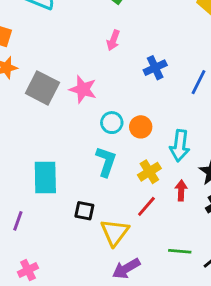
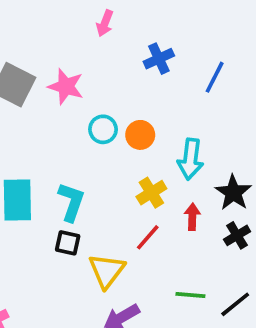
cyan L-shape: (106, 162) -> (71, 202), moved

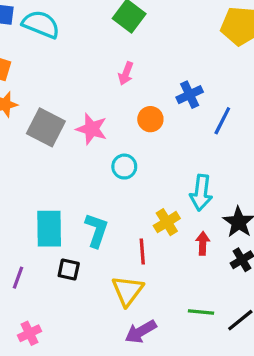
blue cross: (159, 59) -> (190, 95), moved
orange circle: (140, 135) -> (150, 119), moved
red line: (148, 237) -> (142, 252), moved, turned -45
black square: (68, 243) -> (69, 270), moved

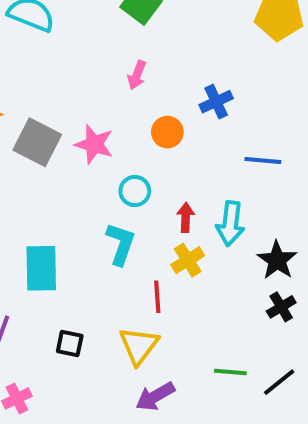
blue line: (222, 121) -> (263, 161), moved, turned 68
cyan L-shape: (96, 230) -> (121, 244), moved
red arrow: (203, 243) -> (186, 217), moved
black square: (69, 270) -> (70, 344), moved

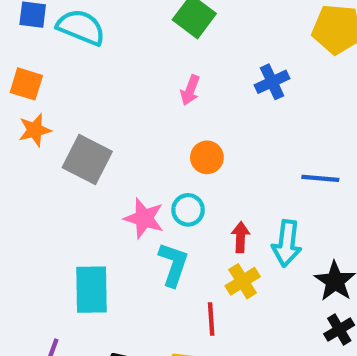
blue cross: (216, 102) -> (272, 82), moved
orange circle: (167, 132) -> (207, 157), moved
pink star: (94, 144) -> (144, 218), moved

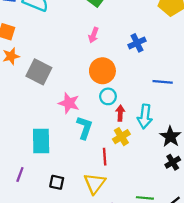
blue cross: (272, 82) -> (137, 43), moved
orange circle: (207, 157) -> (102, 71), size x1.5
cyan circle: (188, 210) -> (108, 96), moved

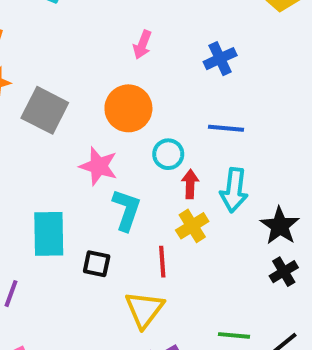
orange circle: (102, 71) -> (128, 108), moved
blue line: (163, 82) -> (226, 128), moved
black square: (57, 182) -> (97, 264), moved

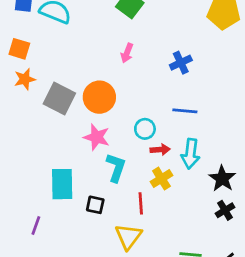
orange circle: (128, 108) -> (99, 97), moved
red arrow: (190, 184) -> (160, 150), turned 84

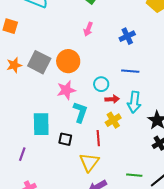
orange star: (25, 79) -> (14, 65), moved
pink star: (97, 137) -> (66, 90), turned -30

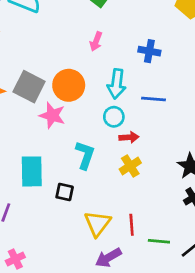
blue cross: (127, 36) -> (149, 51), turned 35
pink star: (66, 90) -> (52, 115), moved, turned 30
cyan arrow: (134, 102) -> (117, 84), moved
red line: (98, 138) -> (132, 225), moved

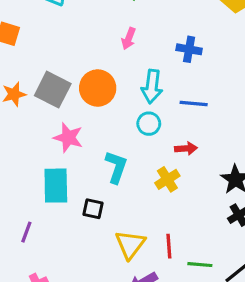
pink star: (52, 115) -> (68, 138), moved
red arrow: (129, 137) -> (186, 148), moved

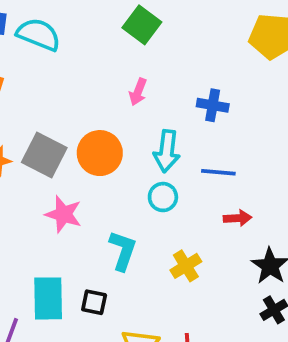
red arrow: (186, 148) -> (238, 218), moved
cyan rectangle: (56, 186) -> (48, 298), moved

